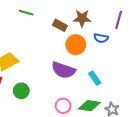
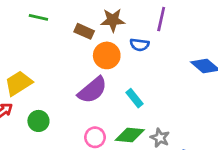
purple semicircle: (63, 70) -> (92, 90), turned -55

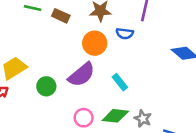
brown rectangle: (84, 31) -> (61, 16), moved
green circle: (38, 121) -> (46, 86), moved

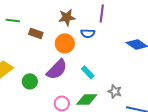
brown rectangle: (61, 16) -> (36, 33), moved
gray star: (143, 118) -> (115, 91), moved

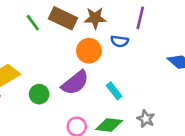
green line: (13, 20) -> (33, 23), moved, turned 40
brown rectangle: (36, 33) -> (63, 18), moved, size x1.5

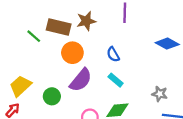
blue semicircle: (120, 41) -> (113, 54), moved, turned 64
orange circle: (89, 51) -> (72, 53), moved
gray star: (146, 119) -> (160, 94), moved

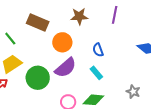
brown rectangle: (59, 27) -> (38, 22), moved
green line: (34, 36) -> (10, 39), moved
green circle: (52, 96) -> (38, 78), size x1.5

